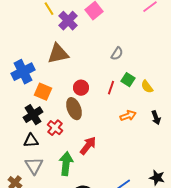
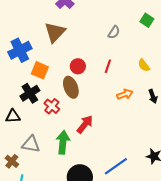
brown triangle: (58, 54) -> (55, 32), turned -35
green square: (128, 80) -> (147, 20), moved
black triangle: (31, 141) -> (13, 116), moved
gray triangle: (34, 166) -> (31, 144), turned -48

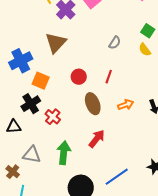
yellow semicircle: (144, 65) -> (145, 50), moved
brown ellipse: (71, 87) -> (93, 104), moved
red arrow: (85, 124) -> (97, 139), moved

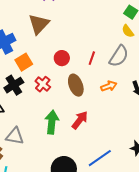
gray semicircle: (115, 43) -> (119, 56), moved, size x1.6
orange square: (41, 81) -> (24, 62), turned 36
red cross: (53, 117) -> (43, 84), moved
green arrow: (64, 153) -> (52, 122), moved

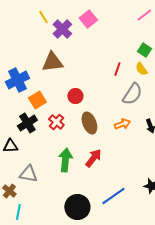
brown triangle: (39, 24) -> (52, 62), turned 40
red line: (92, 58) -> (117, 69), moved

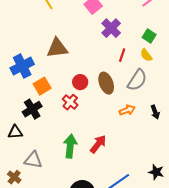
purple cross: (62, 29) -> (111, 28), moved
red cross: (56, 122) -> (70, 102), moved
brown ellipse: (89, 123) -> (106, 83), moved

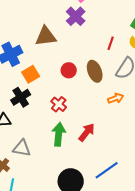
purple cross: (111, 28) -> (76, 16), moved
red cross: (70, 102) -> (59, 104), moved

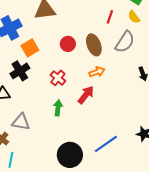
orange arrow: (116, 98) -> (97, 72), moved
red arrow: (87, 132) -> (86, 95), moved
green arrow: (59, 134) -> (58, 108), size x0.7

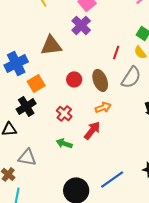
green arrow: (58, 108) -> (64, 143), turned -77

